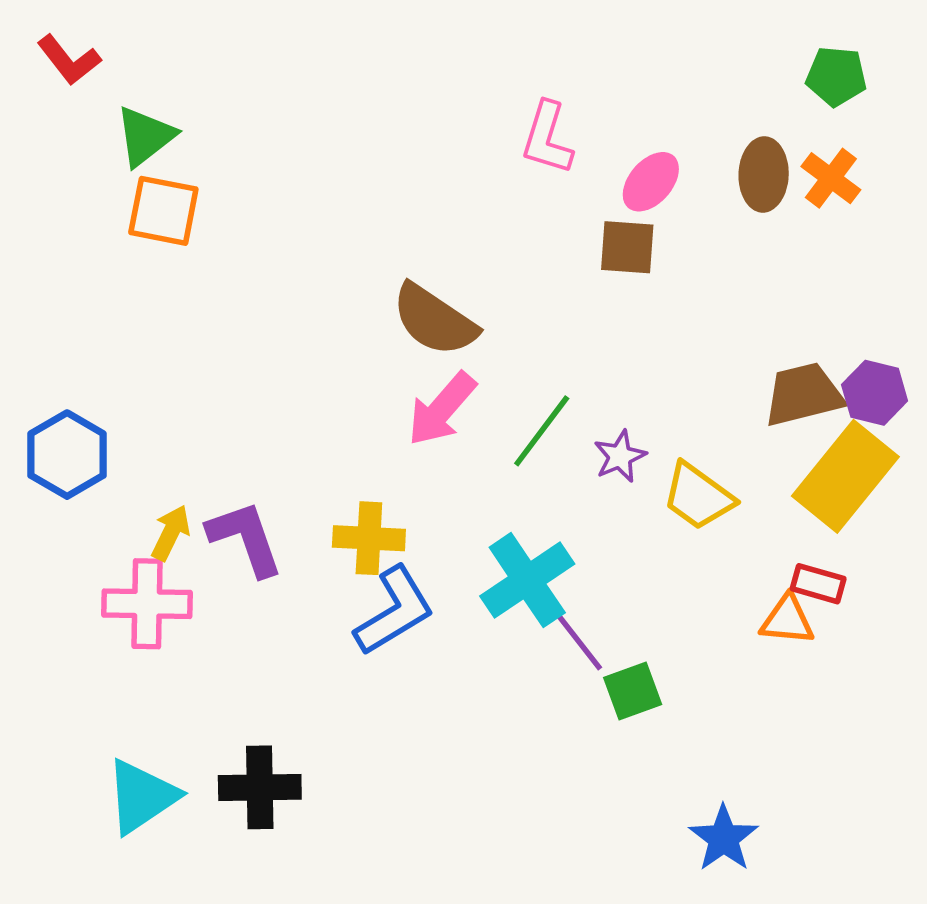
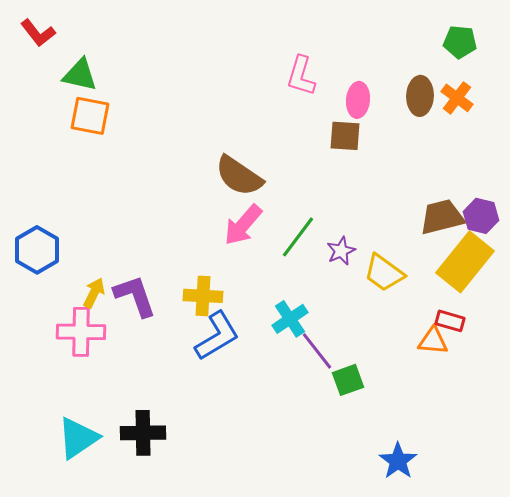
green triangle: (145, 136) -> (80, 75), turned 51
pink ellipse: (651, 182) -> (358, 100), turned -36
cyan cross: (527, 580) -> (290, 319), size x0.7

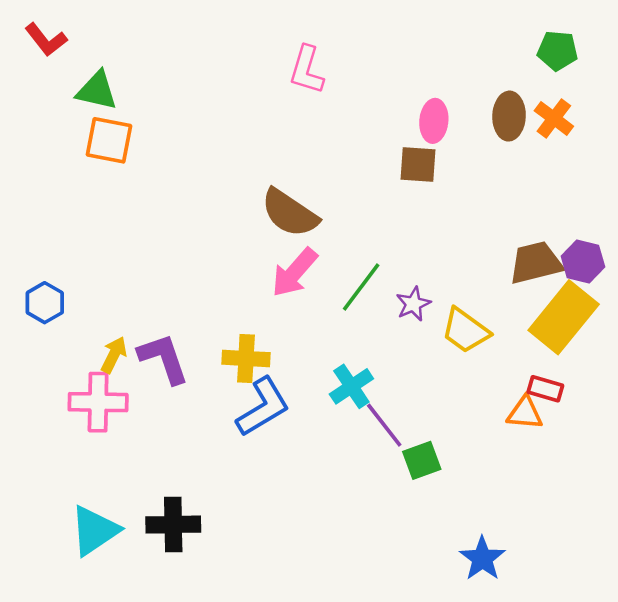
pink L-shape: (301, 76) -> (307, 70), moved
blue hexagon: (37, 250) -> (45, 303), size x0.7

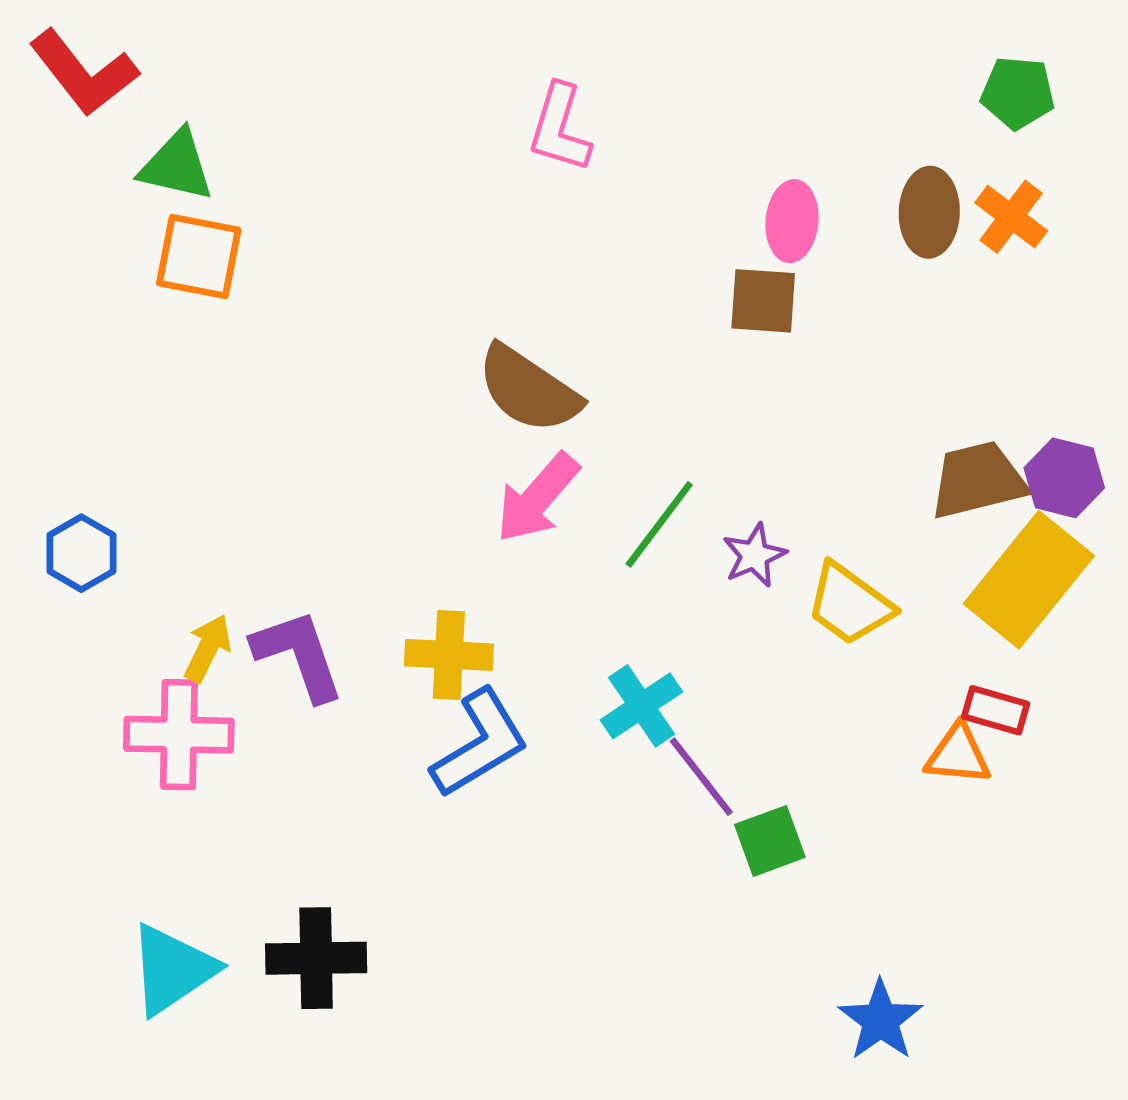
red L-shape: (46, 40) -> (84, 73), size x1.4

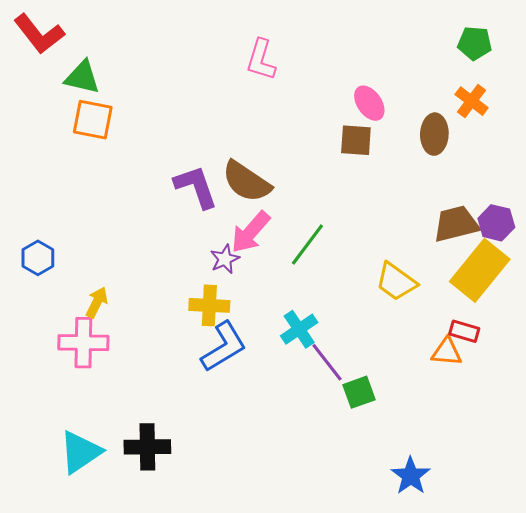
brown ellipse: (929, 212) -> (434, 134), moved
pink ellipse: (792, 221) -> (369, 103), turned -40
purple star: (754, 555) -> (225, 259), moved
purple L-shape: (298, 655) -> (196, 187), moved

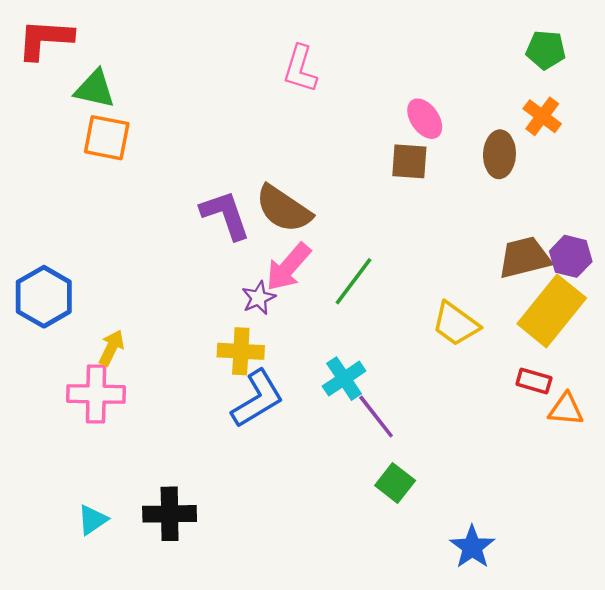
red L-shape: (39, 34) -> (45, 39), turned 132
blue hexagon: (38, 258) -> (44, 297), size x1.5
orange triangle: (447, 352) -> (566, 409), moved
green square: (359, 392) -> (395, 483), moved, turned -32
cyan triangle: (80, 452) -> (92, 520), size x0.6

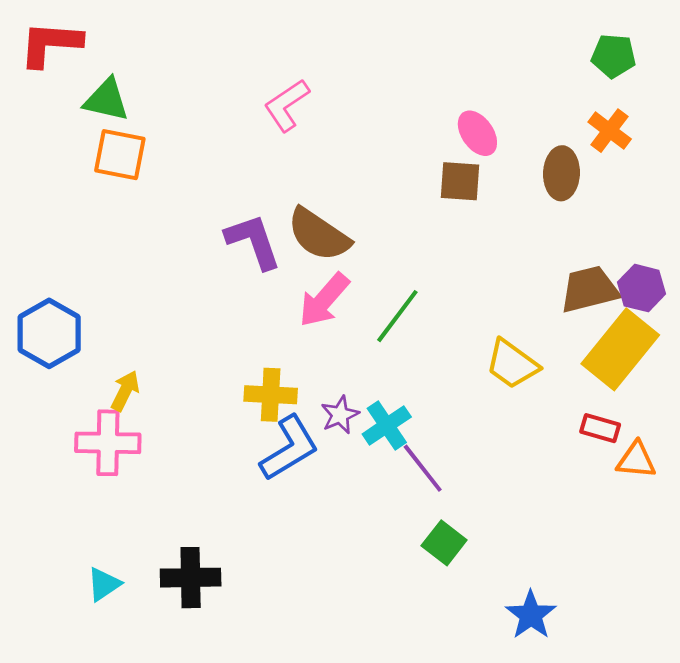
pink L-shape: (300, 69) -> (287, 105), moved, turned 39
purple star: (259, 298) -> (340, 415), moved

